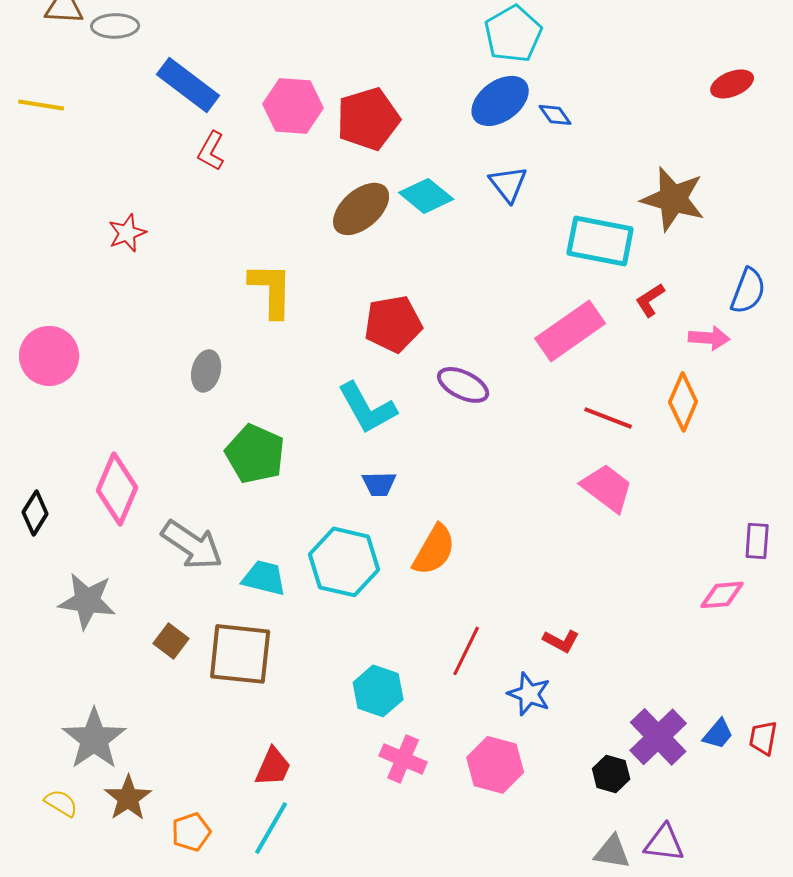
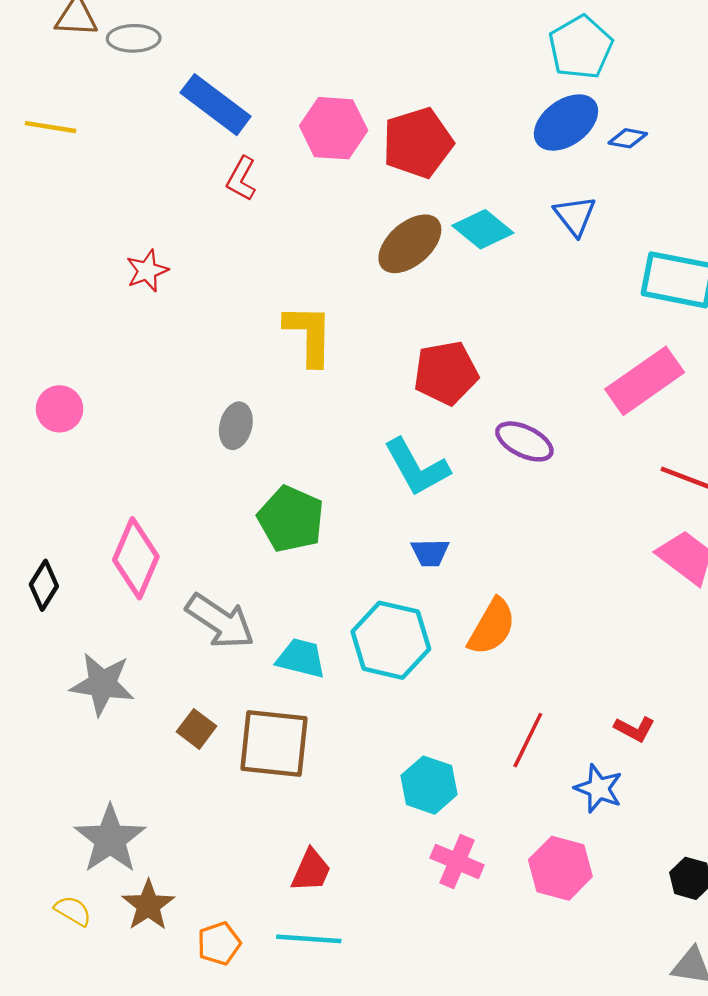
blue diamond: (555, 115) -> (628, 138), turned -44
pink circle: (49, 356) -> (60, 409), size x0.7
cyan line: (271, 828) -> (309, 939), turned 64

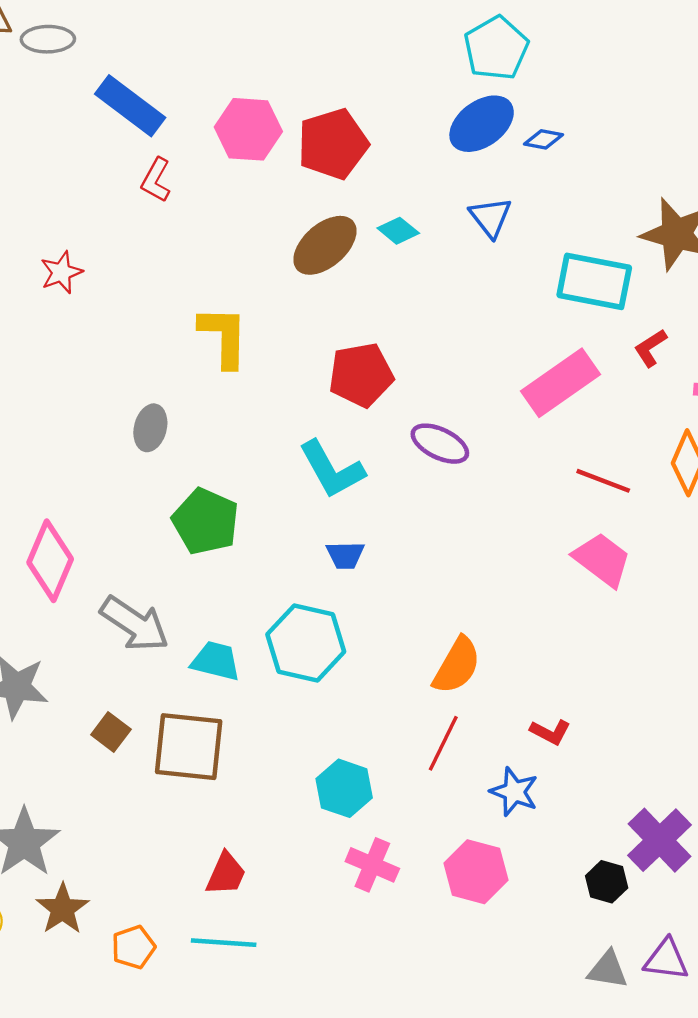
cyan diamond: (483, 229) -> (398, 231), size x0.7
orange semicircle: (492, 627) -> (457, 666), moved

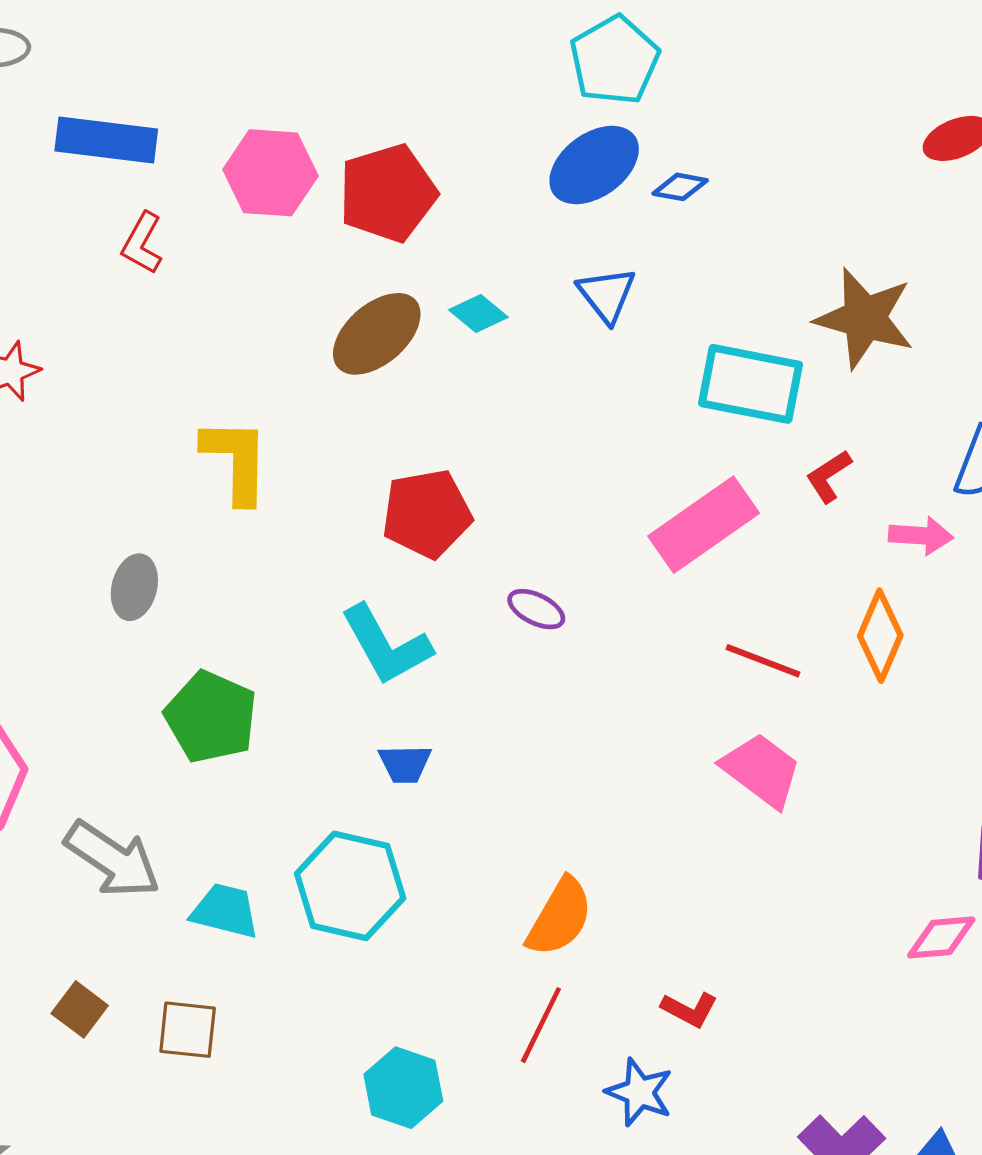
blue rectangle: (130, 106) -> (106, 140), turned -30
purple ellipse: (440, 444) -> (536, 609), size x0.7
brown square: (189, 747) -> (188, 1030), size x0.6

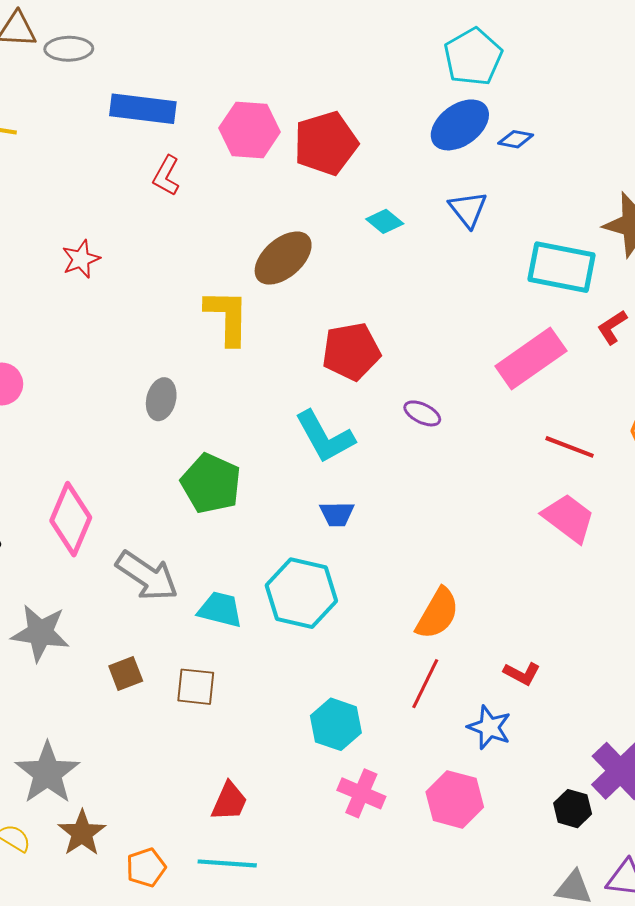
brown ellipse: (377, 334) -> (283, 258), moved
brown square: (80, 1009) -> (126, 673), turned 32

